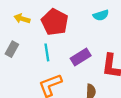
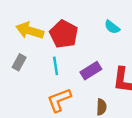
cyan semicircle: (101, 15) -> (112, 27), turned 56
yellow arrow: (22, 19) -> (30, 31), size x1.6

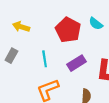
yellow arrow: (30, 31) -> (21, 27), size x0.7
red pentagon: (64, 34) -> (68, 30), moved

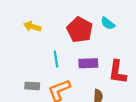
gray rectangle: (11, 56) -> (32, 86), moved, turned 64
purple rectangle: (77, 63) -> (88, 63), turned 30

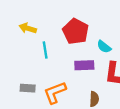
cyan semicircle: (108, 23) -> (104, 47), moved
cyan line: (56, 59) -> (45, 50), moved

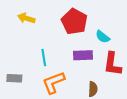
cyan line: (45, 50) -> (44, 57), moved
gray rectangle: (28, 88) -> (14, 78), moved

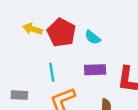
red pentagon: (74, 21) -> (61, 33), moved
cyan semicircle: (103, 37) -> (93, 37), moved

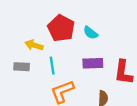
yellow arrow: (33, 29) -> (34, 45), moved
gray rectangle: (19, 95) -> (22, 67), moved

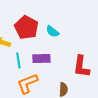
purple rectangle: (93, 63) -> (41, 58), moved

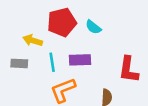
red pentagon: (26, 27) -> (62, 22), turned 30

